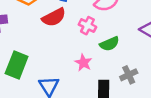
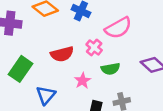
red semicircle: (54, 17) -> (62, 54), moved

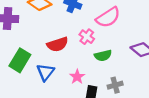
pink star: (83, 81) -> (77, 77), moved
blue triangle: (46, 95) -> (45, 72), moved

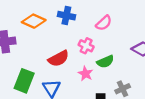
pink semicircle: (108, 17) -> (104, 23), size x0.7
pink star: (77, 77) -> (86, 74), moved

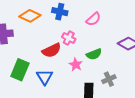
pink cross: (86, 46) -> (69, 38), moved

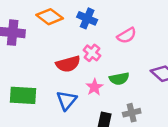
green rectangle: (20, 70) -> (23, 95), moved, turned 60
blue triangle: (45, 77) -> (66, 100), moved

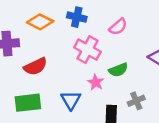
pink cross: (92, 53) -> (87, 50), size x1.5
red semicircle: (68, 64) -> (35, 66), moved

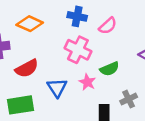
blue cross: (77, 17) -> (77, 16), moved
blue triangle: (71, 100) -> (57, 88), moved

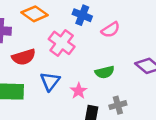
pink cross: (78, 50) -> (62, 43), moved
pink star: (87, 82) -> (79, 91), moved

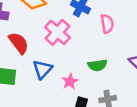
pink semicircle: (110, 30) -> (107, 24), turned -72
red semicircle: (24, 57) -> (19, 43), turned -115

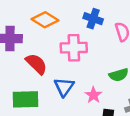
pink cross: (57, 32) -> (74, 48), turned -35

